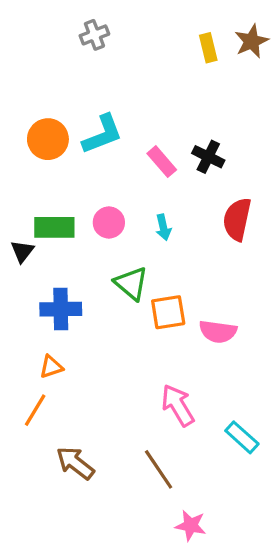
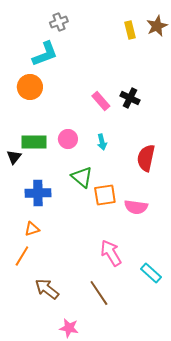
cyan L-shape: (102, 134) -> (45, 54), moved
red semicircle: (237, 219) -> (146, 158), moved
pink star: (191, 526) -> (69, 328), moved

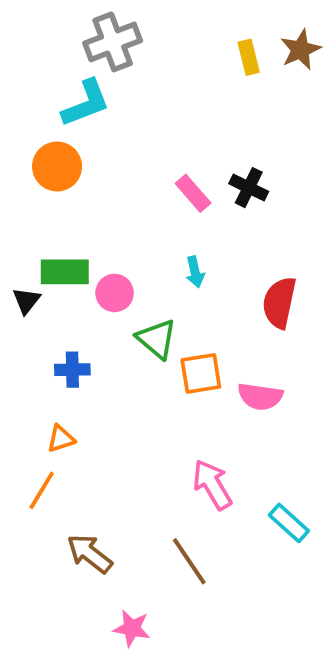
gray cross: (59, 22) -> (113, 42), size x1.6
pink circle: (68, 139) -> (115, 293), moved
blue cross: (38, 193) -> (72, 370), size x0.7

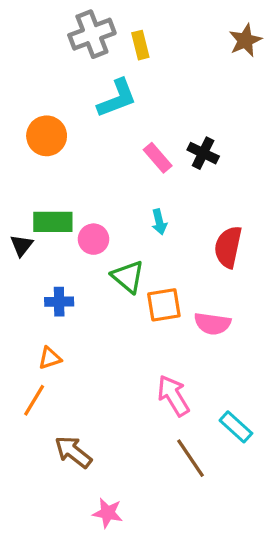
yellow rectangle: (249, 57) -> (140, 45), moved
cyan L-shape: (86, 103) -> (117, 98), moved
brown line: (189, 561) -> (191, 458), moved

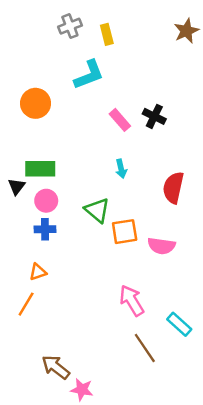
gray cross: (92, 34) -> (70, 26), size x0.7
pink circle: (94, 239) -> (46, 201), moved
brown arrow: (73, 452) -> (56, 367), moved

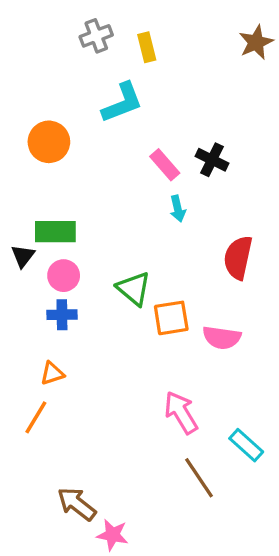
cyan arrow: (121, 169) -> (178, 209), moved

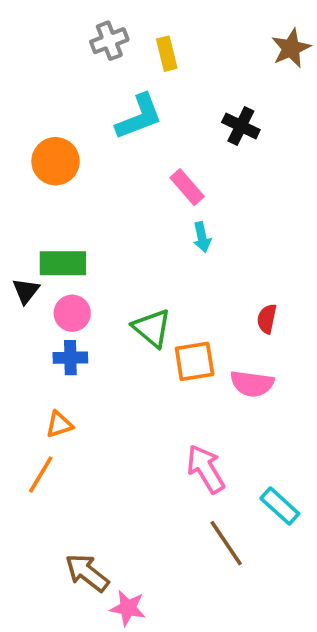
black cross: (212, 160) -> (241, 126), moved
red semicircle: (238, 258) -> (267, 319), moved, size x0.6

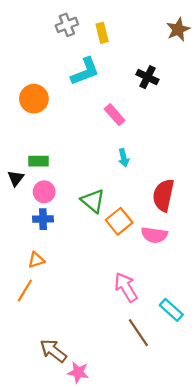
cyan arrow: (202, 237) -> (124, 158), moved
green rectangle: (63, 263) -> (38, 161), size x0.7
red semicircle: (267, 319) -> (163, 195), size x1.8
orange square: (195, 361) -> (119, 221), turned -30

